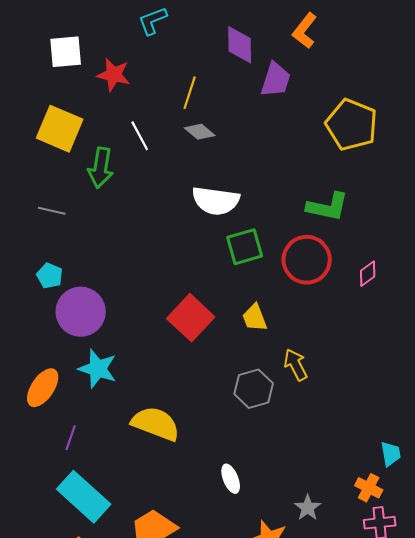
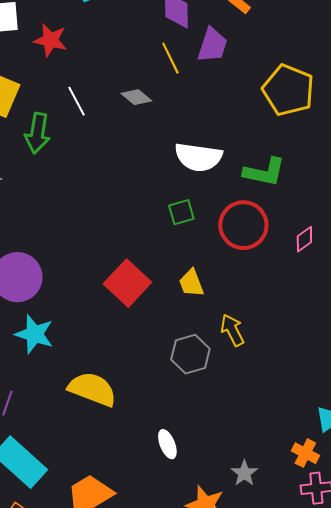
yellow line: (190, 93) -> (170, 58), moved, turned -44
white semicircle: (216, 201) -> (198, 157), moved
green square: (245, 247) -> (181, 212), size x0.7

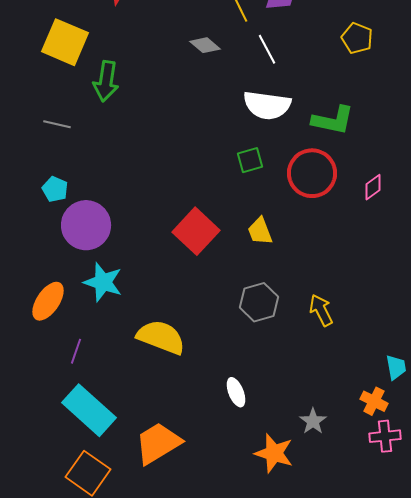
yellow pentagon: (288, 90) -> (357, 38), size x0.6
white line: (76, 101) -> (267, 49), moved
yellow arrow: (232, 330) -> (321, 310), moved

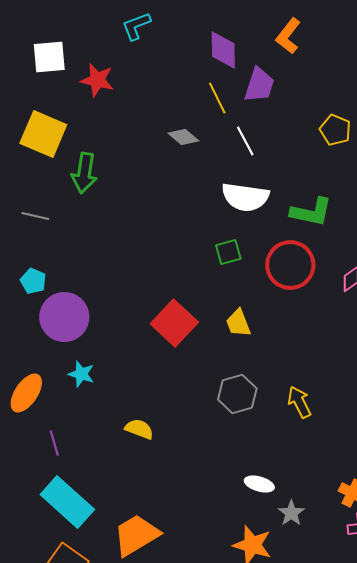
cyan star: (103, 282) -> (81, 374), size x0.7
yellow semicircle: (161, 337) -> (139, 429), size x0.6
purple line: (76, 351) -> (54, 443), turned -35
white ellipse: (236, 392) -> (259, 484), moved, turned -52

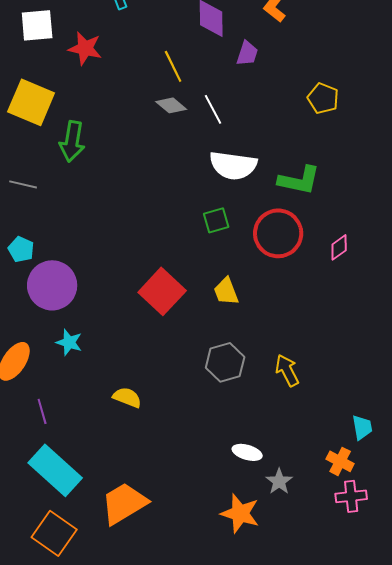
purple trapezoid: (259, 85) -> (247, 53), size x0.7
yellow line: (217, 98) -> (173, 66), moved
white line: (245, 141) -> (213, 109), moved

